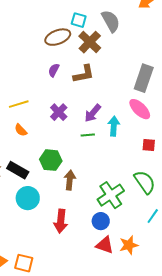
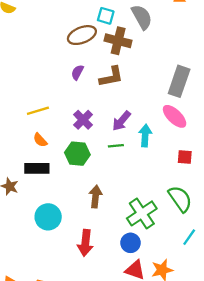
brown cross: (90, 42) -> (118, 41), turned -30
green hexagon: (51, 160) -> (77, 154), moved
black rectangle: (18, 170) -> (37, 168), moved, turned -30

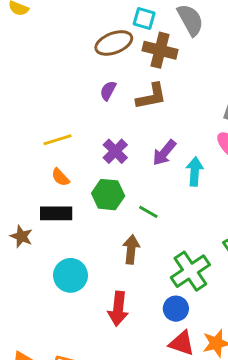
green line: (116, 146) -> (148, 212), moved, turned 35

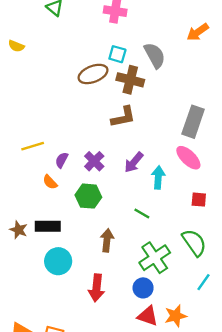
purple semicircle: (108, 91) -> (62, 160), moved
yellow line: (58, 140) -> (33, 146), moved
green line: (148, 212) -> (142, 214), moved
black rectangle: (56, 213) -> (48, 226), moved

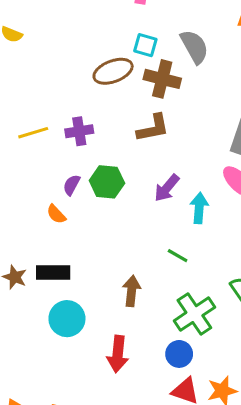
yellow line: (33, 146) -> (33, 133), moved
purple cross: (94, 161) -> (79, 131), moved, turned 36
green hexagon: (88, 196) -> (107, 182), moved

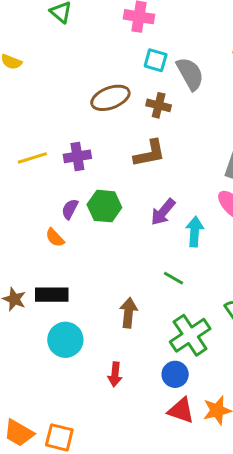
cyan square: (145, 45) -> (156, 60), moved
brown cross: (162, 79) -> (159, 105), size x0.7
red arrow: (118, 354) -> (115, 374), size x0.7

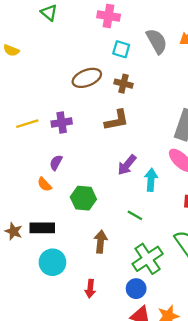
gray semicircle: (190, 74) -> (157, 41), moved
green hexagon: (104, 206) -> (83, 198), moved

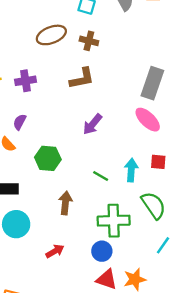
cyan arrow: (151, 180) -> (131, 170), moved
green cross: (148, 259) -> (114, 221), turned 32
red arrow: (90, 289) -> (55, 251), turned -126

